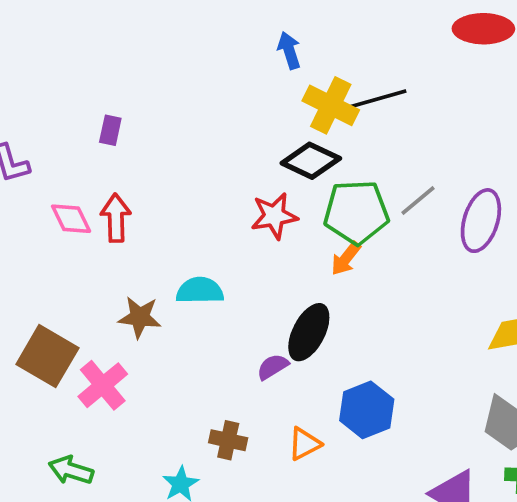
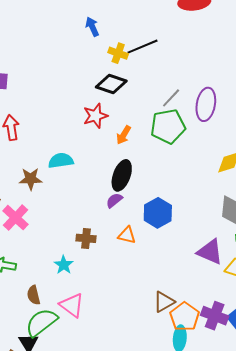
yellow cross: (331, 105) -> (118, 53), size x0.7
green pentagon: (356, 212) -> (168, 126), moved
orange arrow: (346, 258) -> (124, 135), moved
purple semicircle: (273, 367) -> (114, 200), moved
orange triangle: (304, 444) -> (127, 235), turned 48

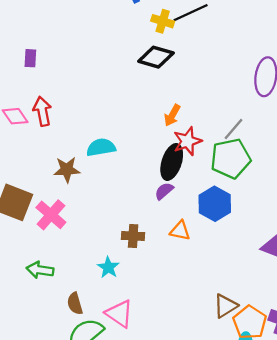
gray line: (171, 98) -> (233, 129), moved
red star: (95, 116) -> (187, 141), moved
green pentagon: (168, 126) -> (231, 158), moved

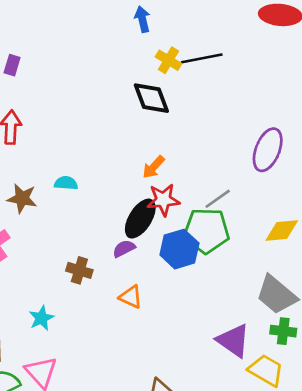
black diamond: (156, 57) -> (151, 98), turned 40
cyan semicircle: (101, 147) -> (66, 183), size x0.7
blue hexagon: (215, 204) -> (179, 249), moved
brown cross: (133, 236) -> (79, 270), moved

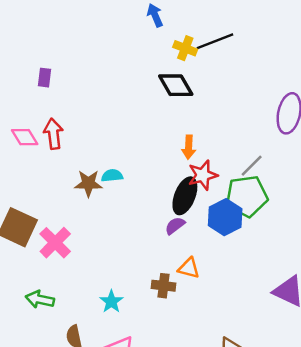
orange arrow: (154, 167) -> (189, 147), turned -30
brown star: (22, 198) -> (88, 183), moved
brown cross: (79, 270) -> (164, 286), moved

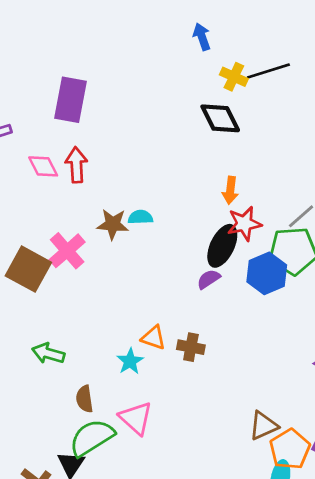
purple rectangle: (45, 78) -> (70, 100), size x2.0
pink cross: (55, 243) -> (67, 251), moved
orange triangle: (189, 268) -> (153, 338), moved

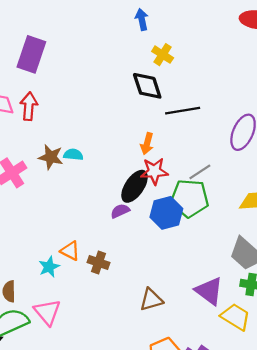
black line: (268, 71) -> (183, 111), moved
brown triangle: (263, 426) -> (151, 300), moved

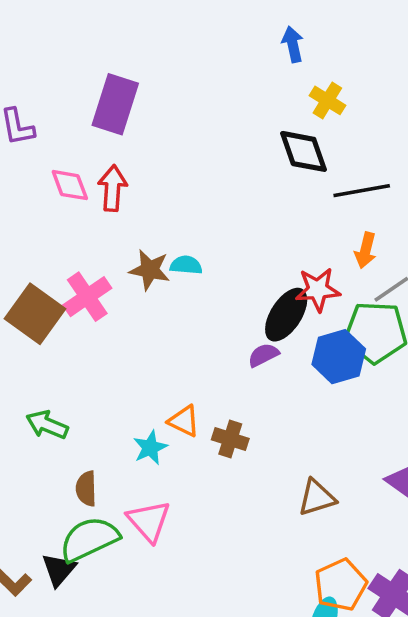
orange arrow: (147, 144) -> (365, 250), moved

